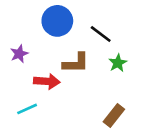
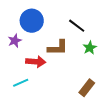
blue circle: (57, 21) -> (32, 21), moved

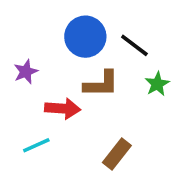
blue circle: (32, 21) -> (85, 37), moved
brown rectangle: (87, 88) -> (117, 154), moved

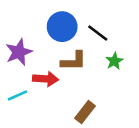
purple star: (26, 72) -> (19, 52), size x1.5
cyan line: (36, 145) -> (18, 95), moved

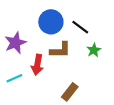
red arrow: (46, 79) -> (37, 65), turned 96

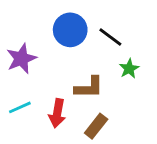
brown L-shape: (60, 50) -> (89, 87), moved
red arrow: (37, 65) -> (57, 113), moved

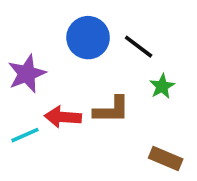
red arrow: (57, 113) -> (63, 117), moved, turned 84
brown rectangle: (96, 126) -> (166, 158), moved, turned 75

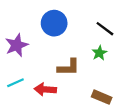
black line: (139, 47) -> (105, 29), moved
red arrow: (63, 117) -> (45, 89), moved

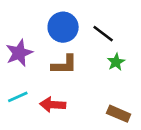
black line: (105, 29) -> (103, 34), moved
brown L-shape: (68, 67) -> (64, 65), moved

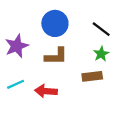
black line: (103, 34) -> (101, 29), moved
brown rectangle: (119, 114) -> (92, 76), moved, turned -30

